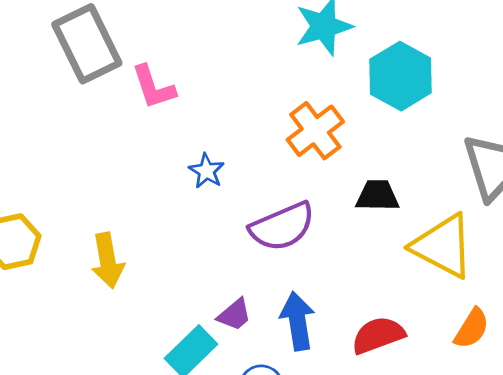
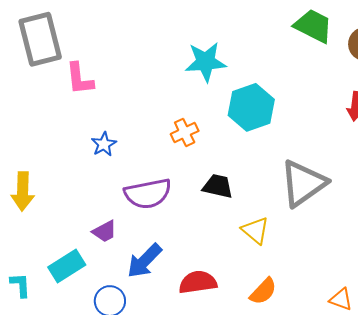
orange cross: (315, 131) -> (185, 132), size x0.7
yellow triangle: (443, 246) -> (255, 230), size x0.6
purple trapezoid: (234, 315) -> (105, 231), moved
blue arrow: (298, 321) -> (144, 261), turned -138

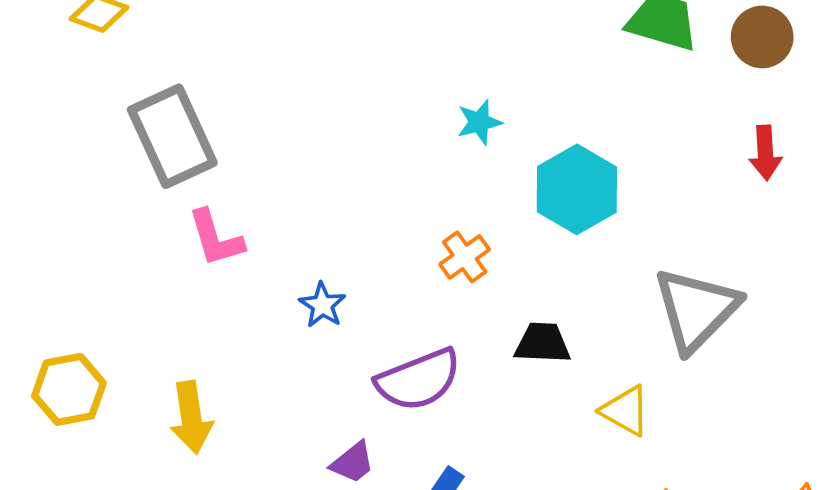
cyan star: (206, 62) -> (479, 122), size x0.6
pink L-shape: (80, 79) -> (216, 238), moved

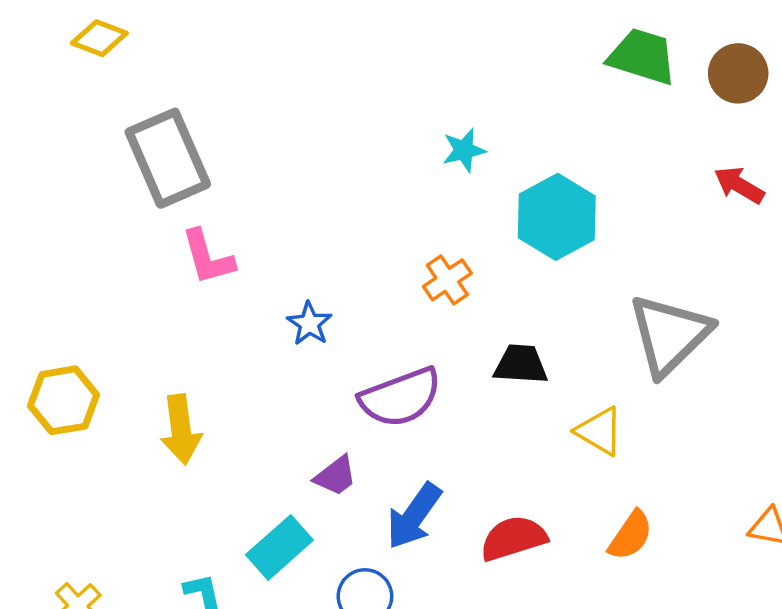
red arrow: (765, 153) -> (739, 185), turned 123

